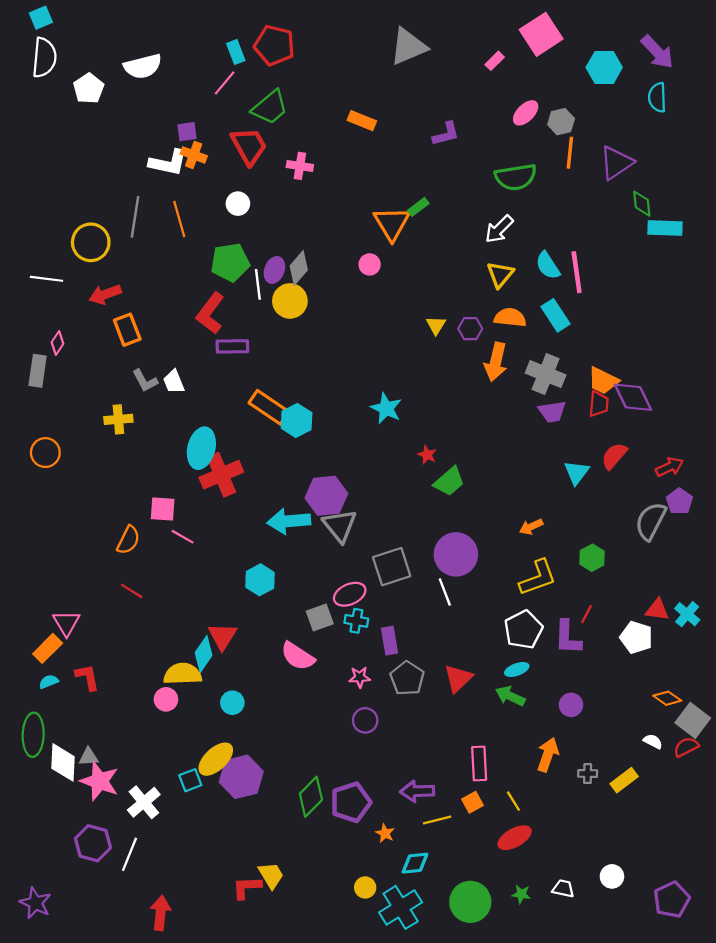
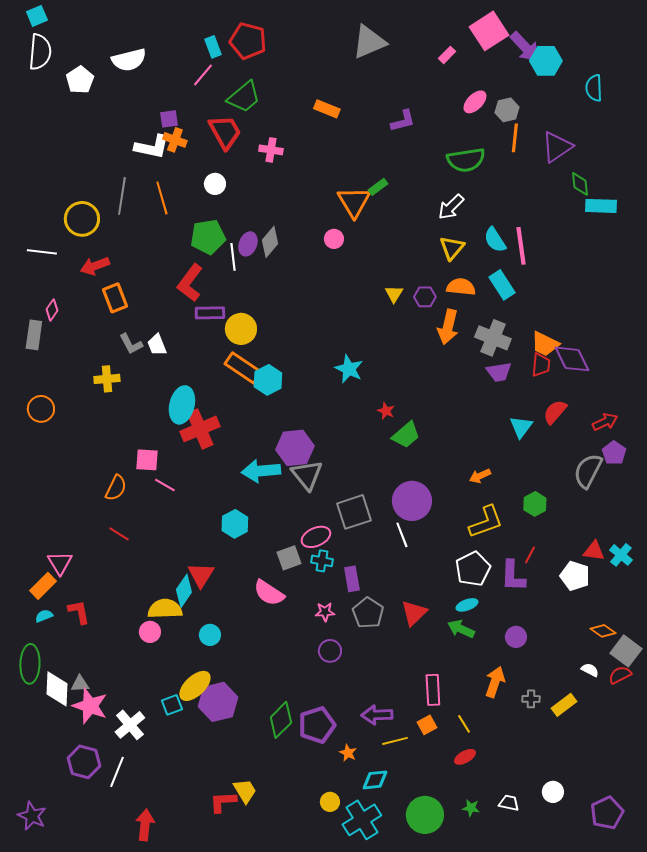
purple arrow: (657, 52) -> (525, 47), moved
yellow circle: (290, 301) -> (241, 329), moved
red ellipse: (515, 838) -> (465, 757), size x0.7

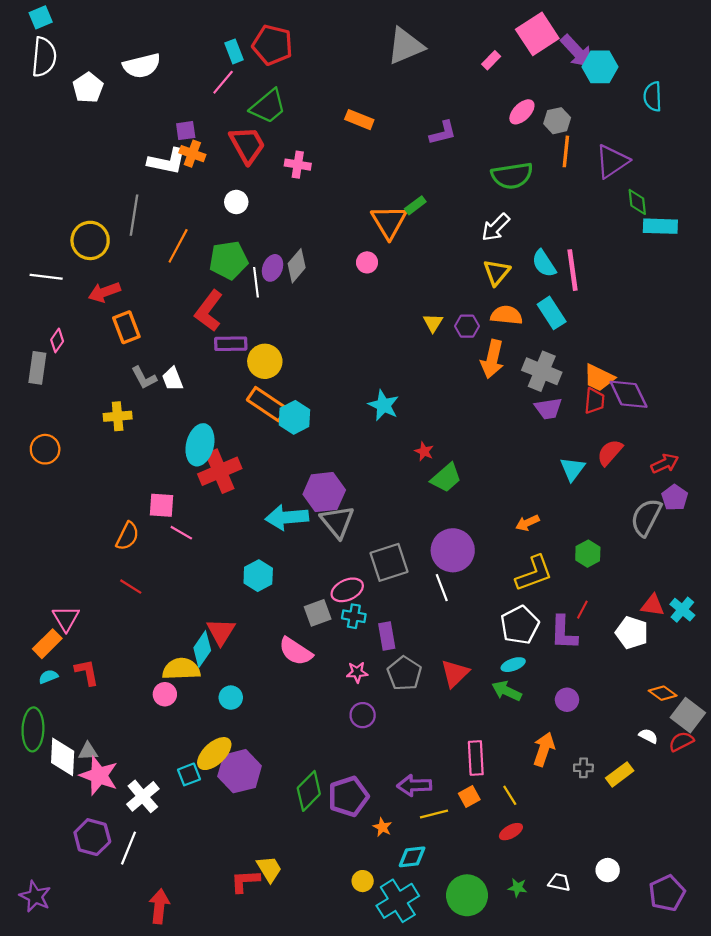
orange line: (162, 198) -> (178, 246), moved, turned 44

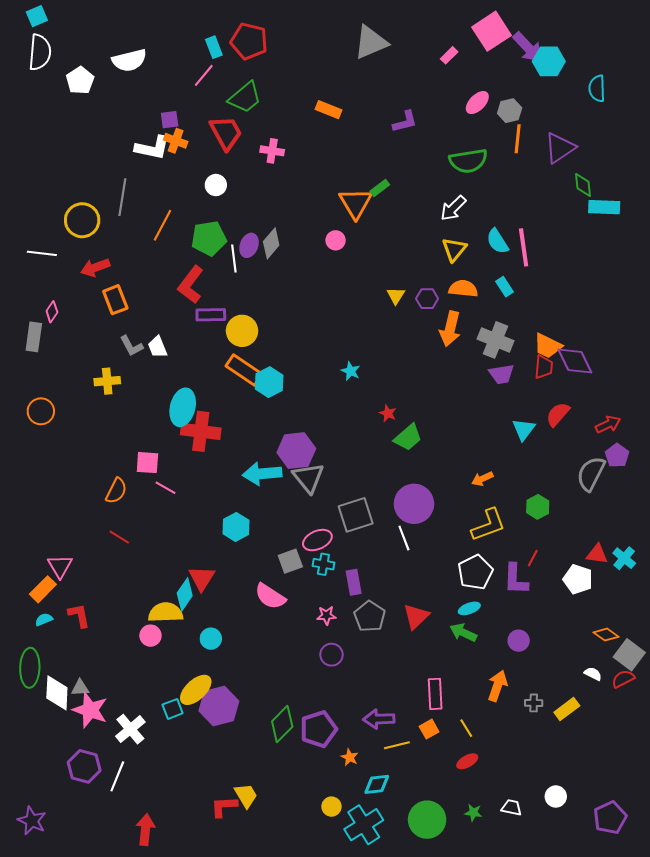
cyan rectangle: (552, 313) -> (504, 287), size x0.7
cyan star: (383, 405) -> (351, 371), size x0.7
red cross: (220, 471) -> (201, 431), turned 30

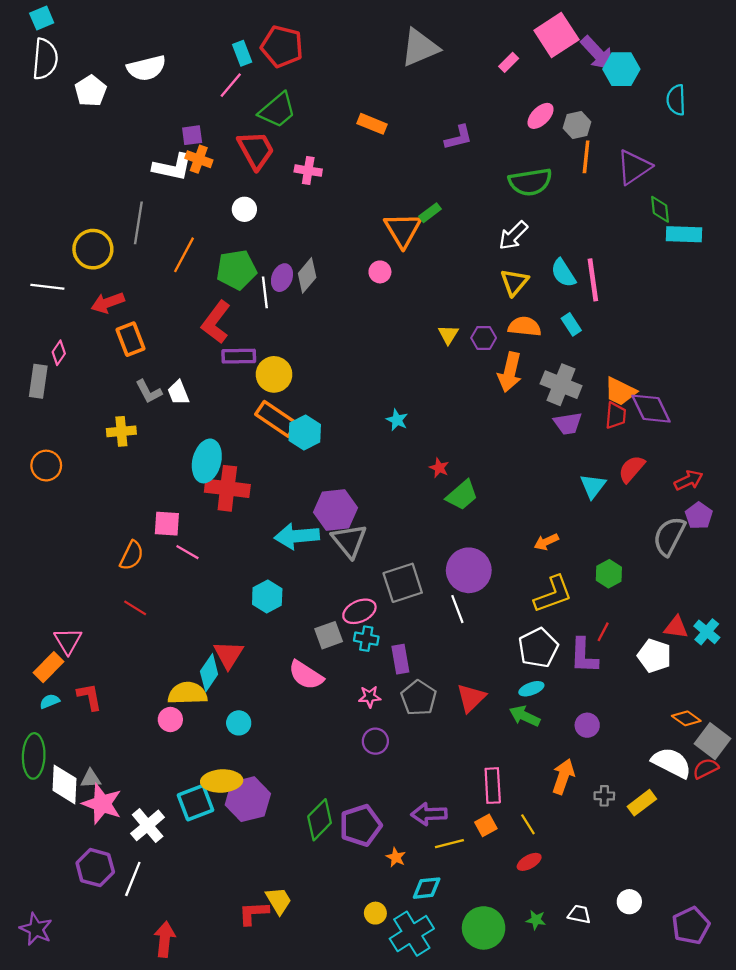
white semicircle: (593, 674) -> (671, 763), size x2.0
yellow ellipse: (196, 690) -> (222, 781), turned 40
cyan square: (173, 709) -> (195, 803), size x1.5

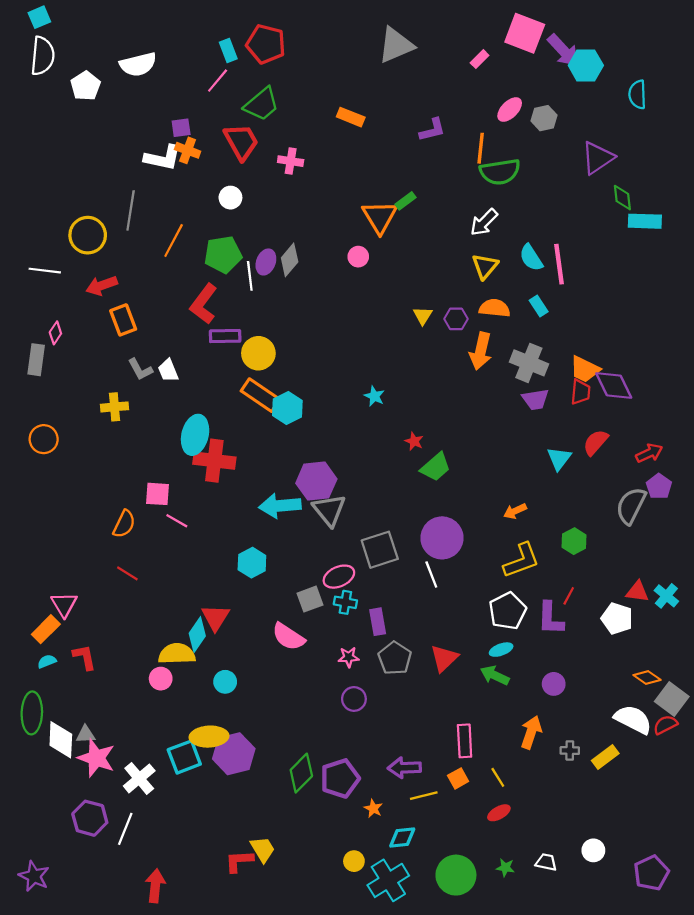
pink square: (556, 35) -> (525, 33), turned -36
orange line: (586, 157) -> (481, 148), moved

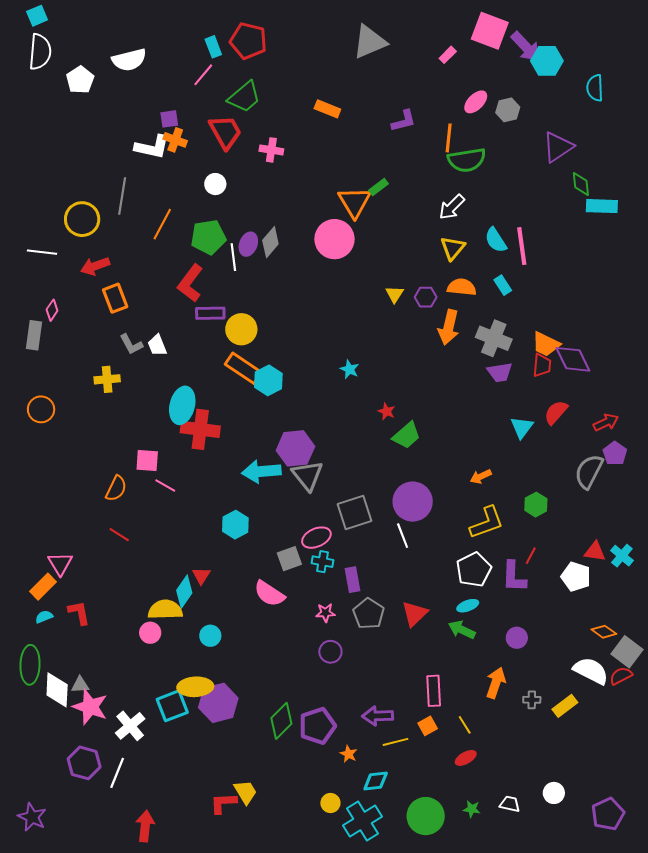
pink circle: (358, 257) -> (334, 239), size x2.0
red triangle: (215, 617) -> (201, 576), size x0.7

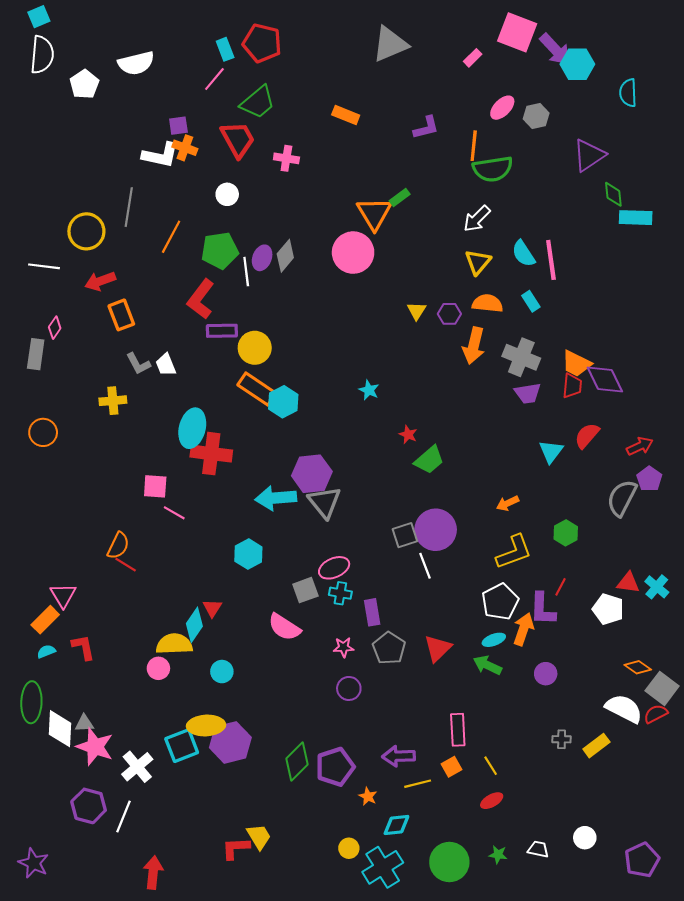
orange semicircle: (116, 488) -> (118, 546), moved
gray square: (355, 513) -> (405, 535), moved, size x0.7
orange arrow: (496, 683) -> (523, 629), moved

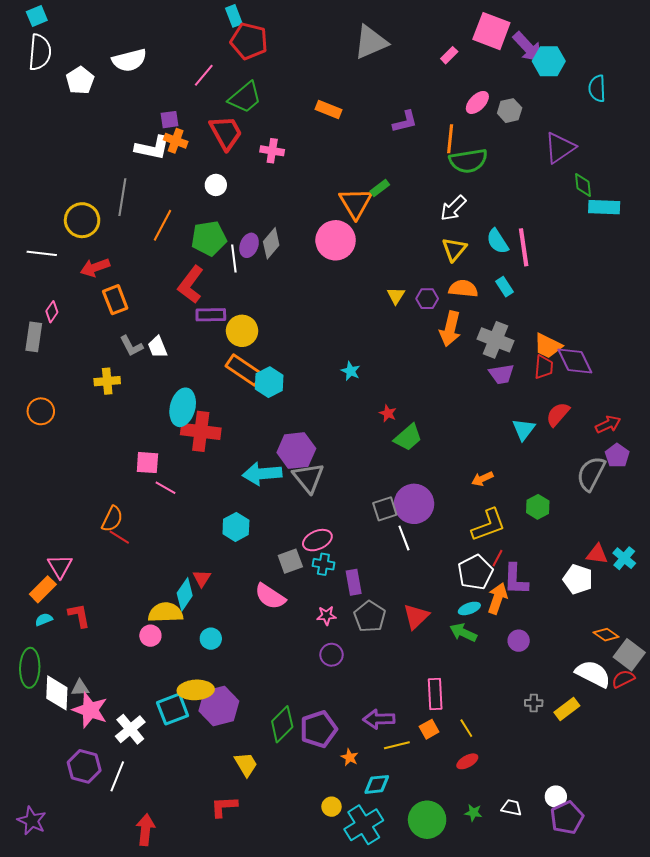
cyan rectangle: (225, 49) -> (234, 16), moved
red line: (560, 587) -> (497, 558), moved
yellow trapezoid: (259, 837) -> (246, 764), moved
purple pentagon: (642, 860) -> (567, 818), moved

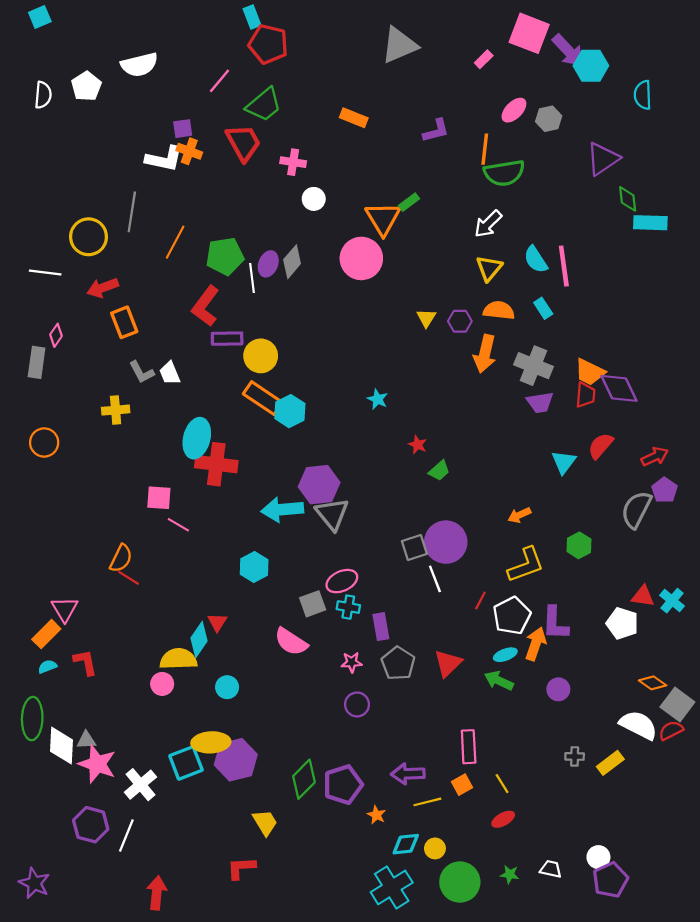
white semicircle: (40, 52) -> (43, 95), moved, size x0.7
white circle: (216, 185) -> (314, 199), moved
green trapezoid: (408, 437) -> (439, 471), size x0.7
red line: (497, 558) -> (480, 601), moved
yellow circle: (332, 807) -> (435, 848), moved

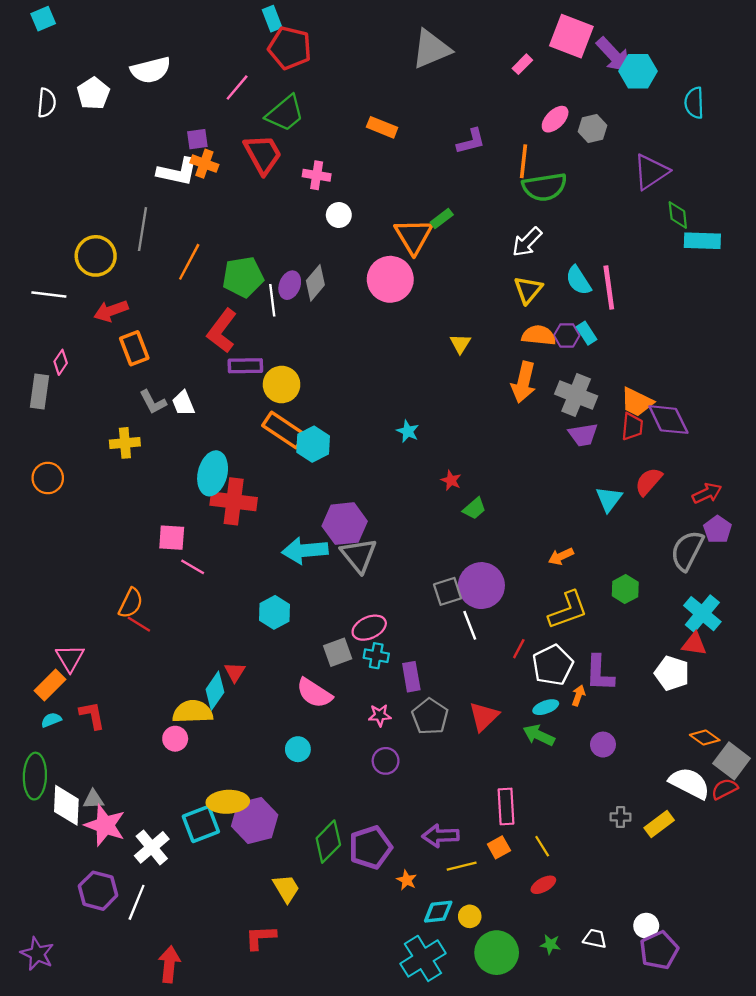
purple hexagon: (460, 321) -> (567, 335), moved
cyan cross: (672, 601) -> (702, 614), moved, size x1.4
orange arrow: (536, 644) -> (578, 695), size x0.6
cyan circle: (227, 687) -> (298, 749), moved

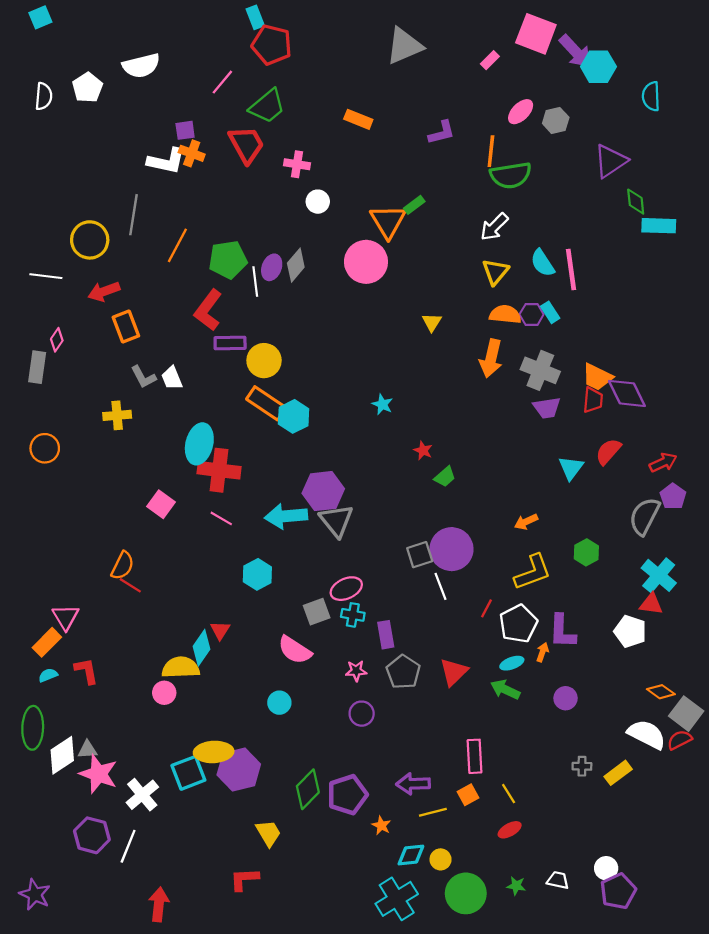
pink square: (172, 538) -> (161, 504), turned 32
pink line: (193, 567) -> (221, 518), moved
white diamond: (66, 805) -> (62, 755), turned 54

